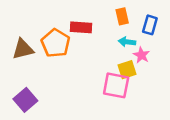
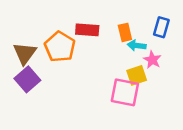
orange rectangle: (122, 16) -> (125, 32), moved
brown triangle: (23, 49) -> (25, 53), turned -40
purple square: (25, 100) -> (27, 79), moved

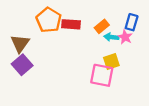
orange rectangle: (125, 32) -> (102, 26), turned 64
orange pentagon: (60, 47) -> (49, 20), moved
pink star: (152, 60) -> (125, 37), moved

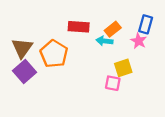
orange pentagon: (49, 20) -> (54, 54), moved
cyan arrow: (111, 37) -> (104, 41), moved
pink square: (102, 75) -> (113, 83), size x0.6

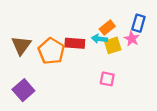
red rectangle: (79, 27) -> (75, 43), moved
yellow square: (123, 68) -> (113, 45), moved
purple square: (25, 71) -> (23, 90), moved

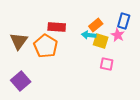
red rectangle: (75, 43) -> (57, 27), moved
yellow square: (113, 45) -> (101, 41), turned 35
pink square: (107, 79) -> (107, 64), moved

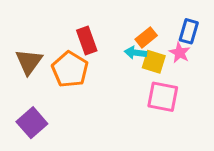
red rectangle: (57, 27) -> (87, 40), turned 66
pink square: (107, 64) -> (163, 97), size x1.5

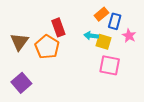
blue rectangle: (189, 31) -> (115, 21), moved
orange rectangle: (146, 37) -> (101, 14), moved
pink star: (180, 53) -> (129, 36), moved

